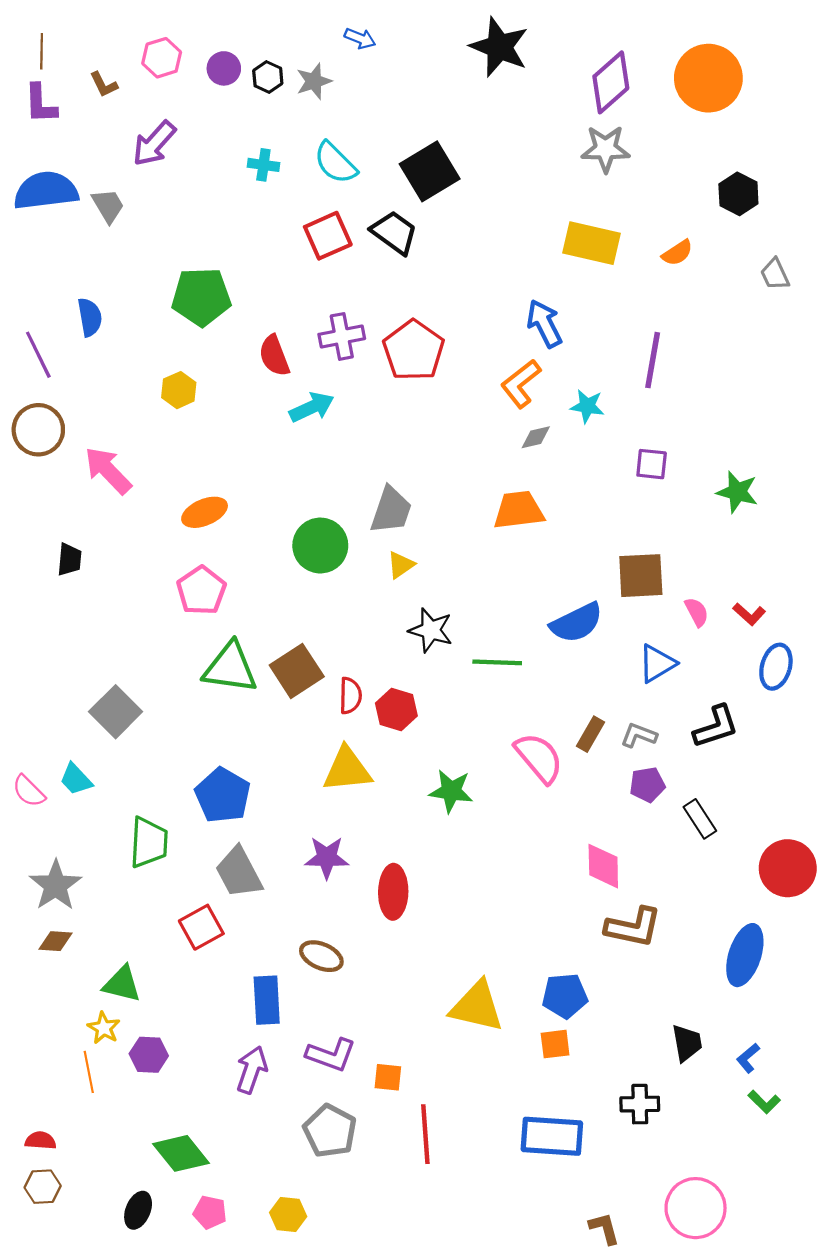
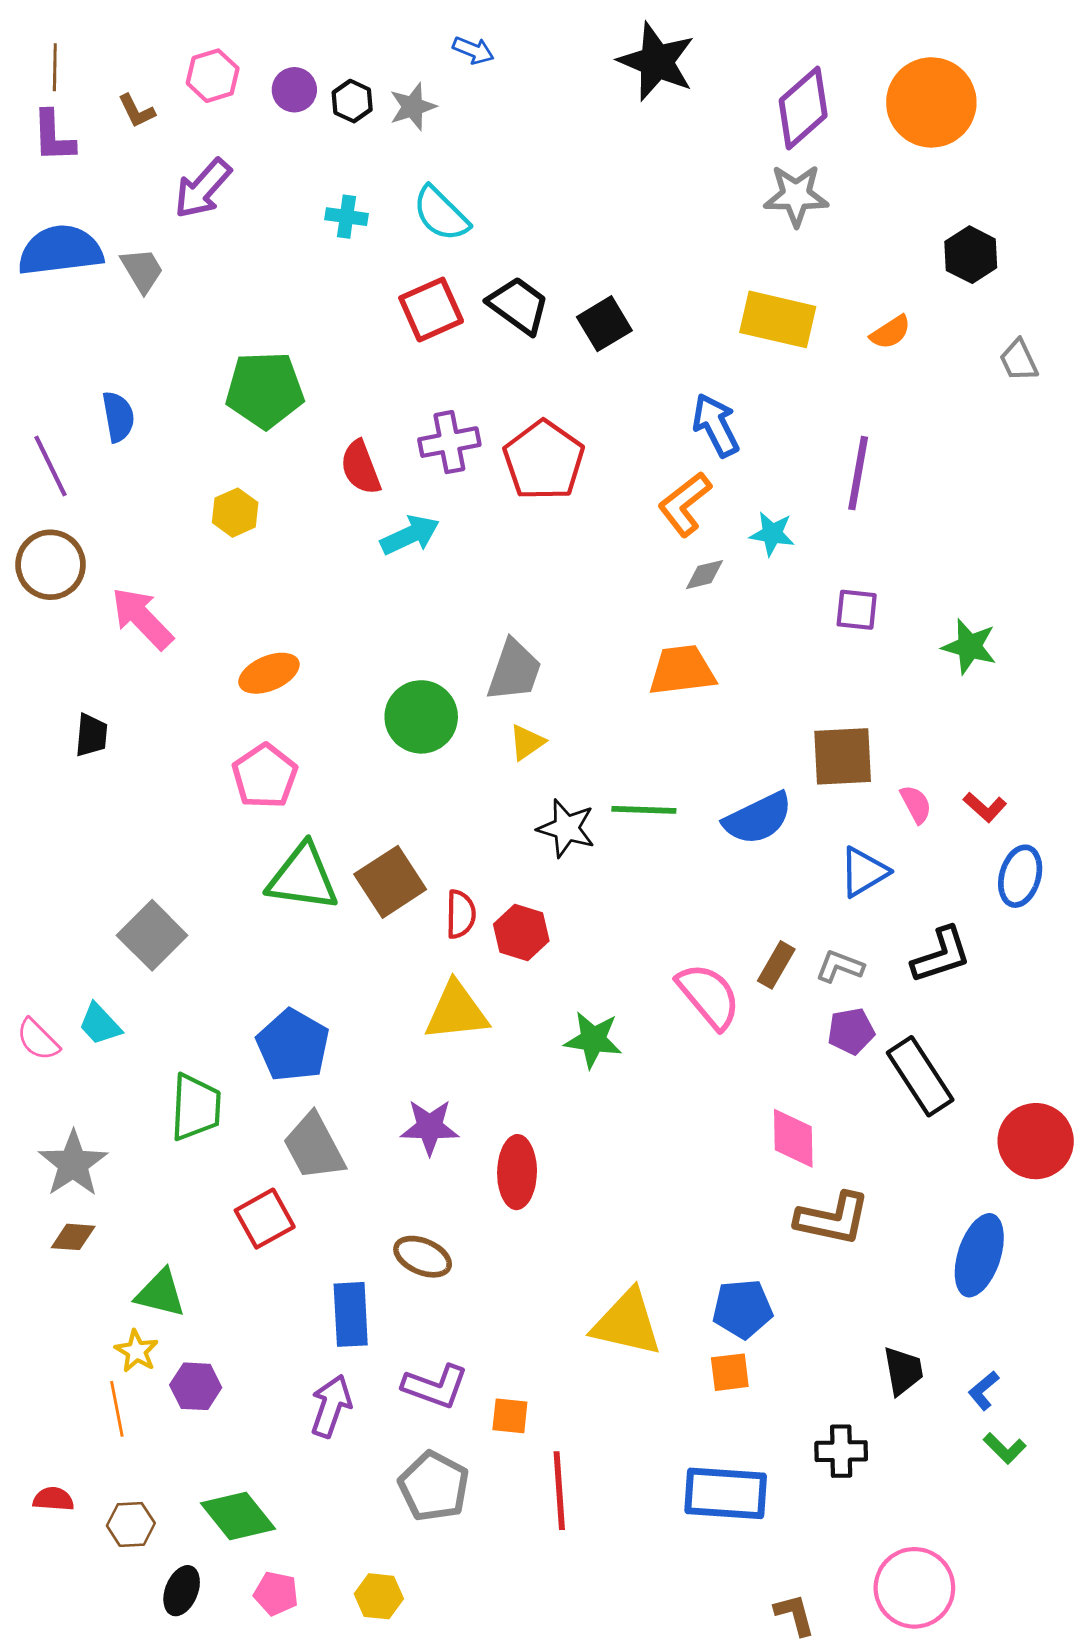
black square: (430, 171) -> (604, 324), moved, size x0.7
green line: (497, 662) -> (644, 810), moved
black rectangle: (700, 819) -> (920, 1076), size x1.5
brown hexagon: (43, 1187) -> (131, 1524), moved

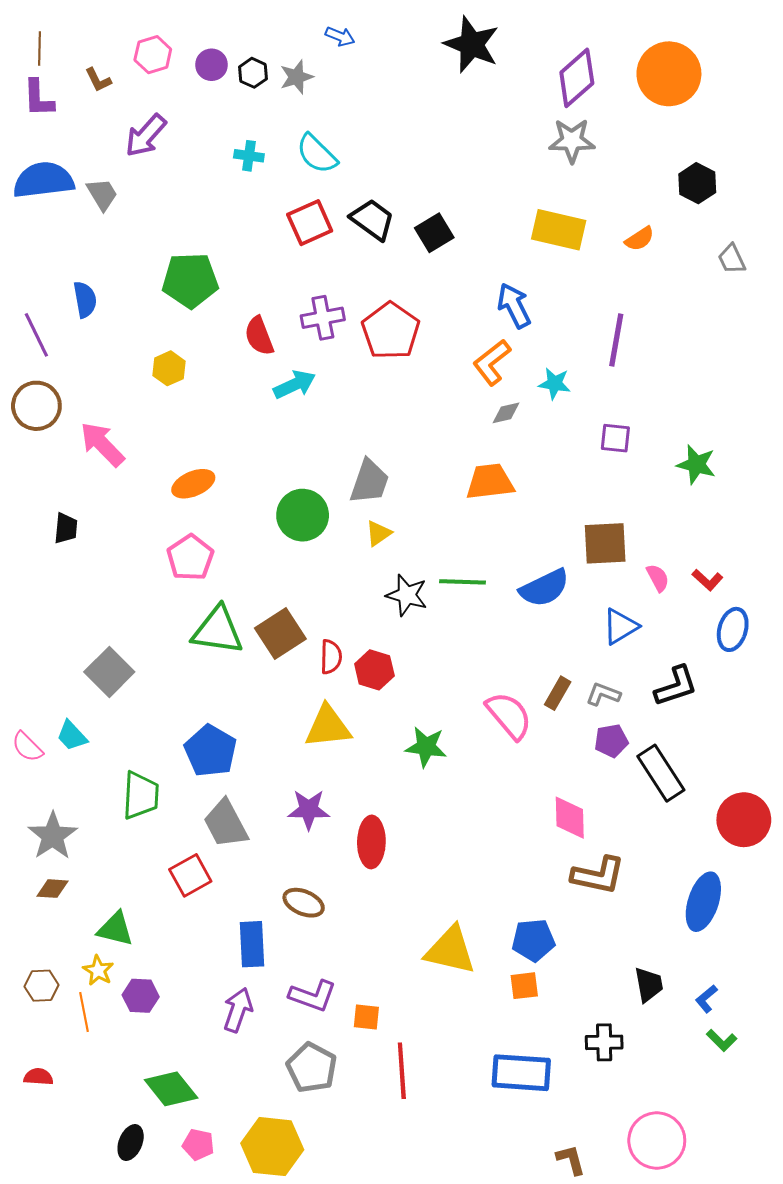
brown hexagon: (131, 1524) -> (41, 986), moved
yellow hexagon: (379, 1596) -> (272, 1147), size x1.8

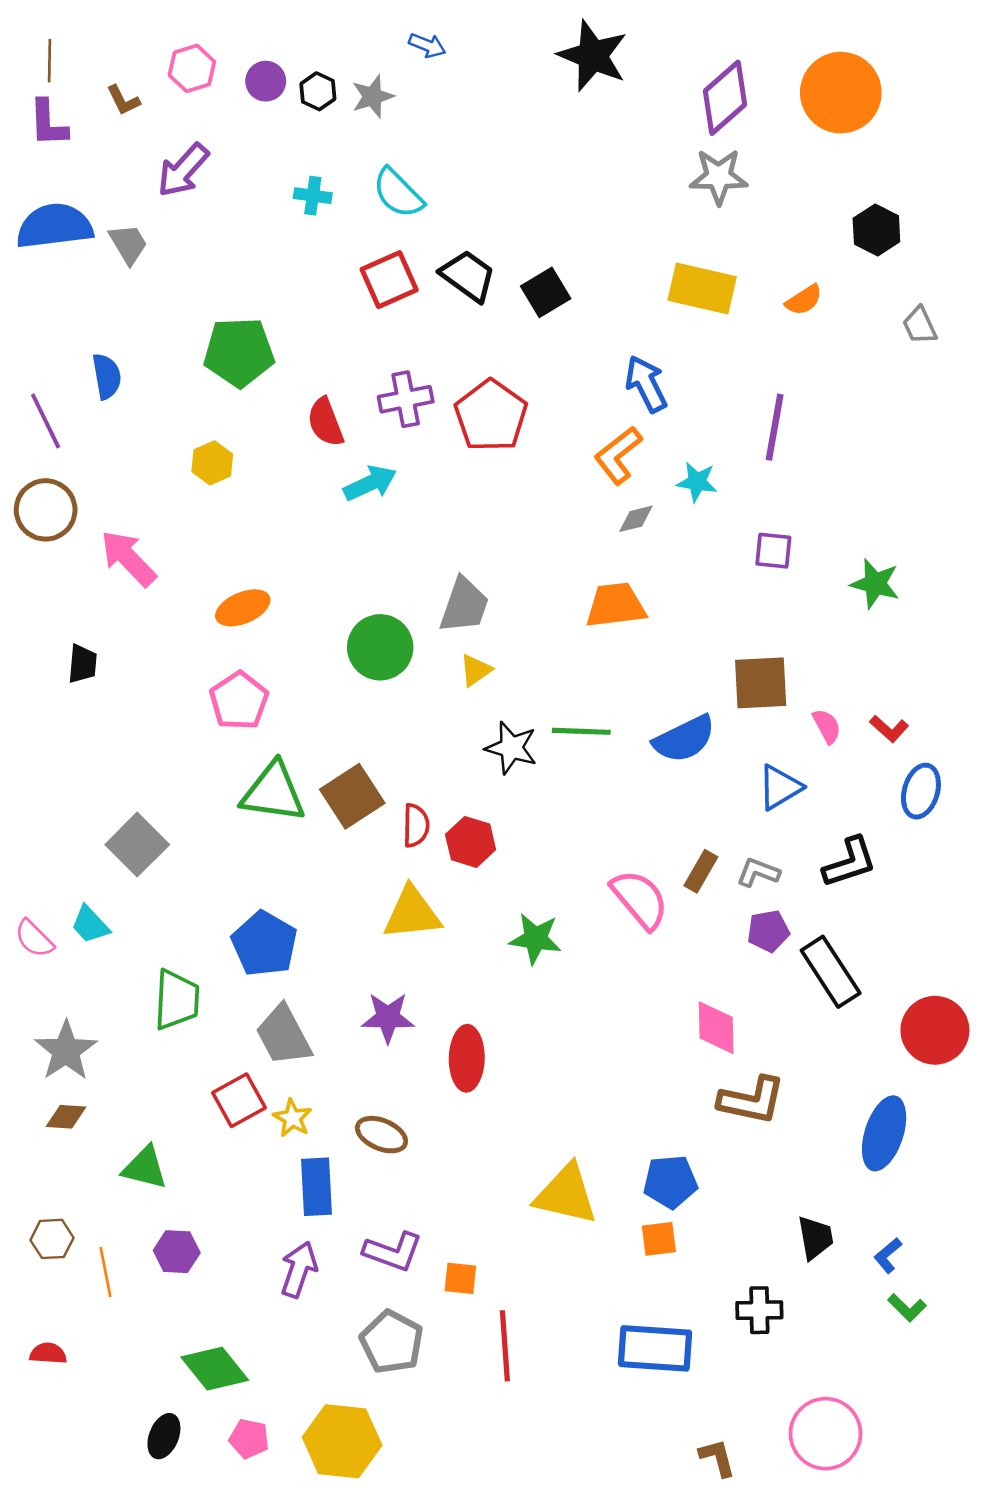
yellow star: (98, 970) -> (292, 1118), moved

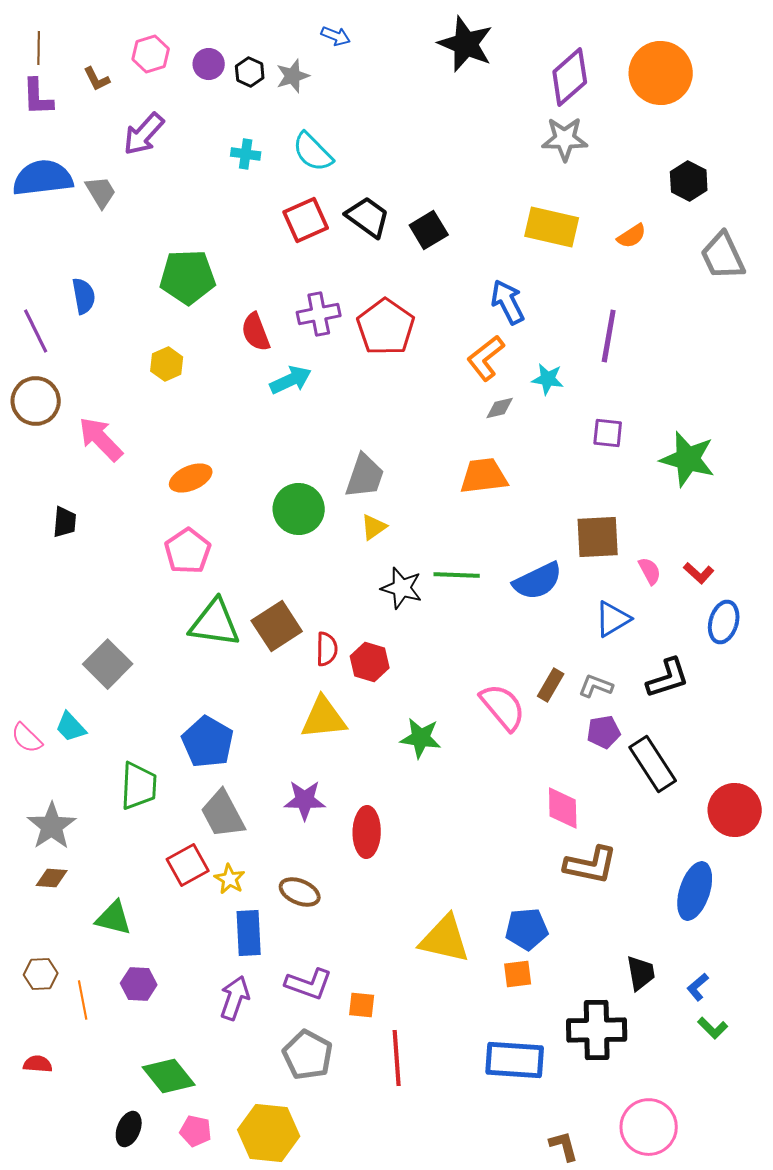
gray trapezoid: (920, 325) -> (723, 256), size x1.6
green star: (875, 584) -> (688, 459), size x1.4
black cross: (759, 1310) -> (597, 1030), size x1.6

